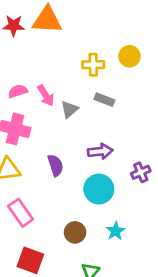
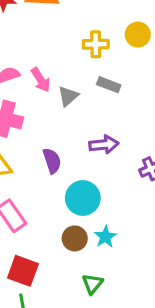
cyan circle: (99, 189) -> (83, 198), moved
cyan star: (116, 231) -> (105, 237), moved

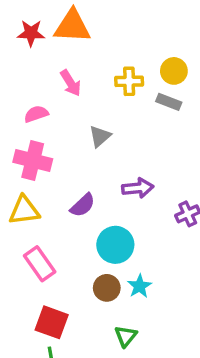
pink arrow: (41, 80) -> (71, 83), moved
gray rectangle: (109, 85) -> (169, 102), moved
purple semicircle: (52, 161) -> (83, 205), turned 65

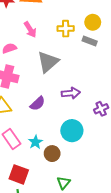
gray triangle: (100, 136) -> (48, 62), size x1.6
cyan circle: (115, 245) -> (72, 131), moved
cyan star: (139, 286) -> (35, 142), moved

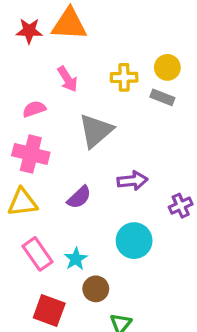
brown circle: (52, 154) -> (96, 289), moved

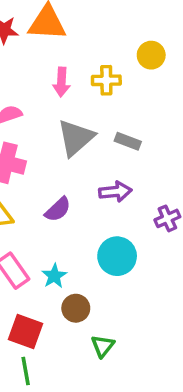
yellow circle: (167, 67) -> (151, 55), moved
pink arrow: (67, 79) -> (61, 82), moved, turned 35
gray rectangle: (162, 97) -> (128, 141), moved

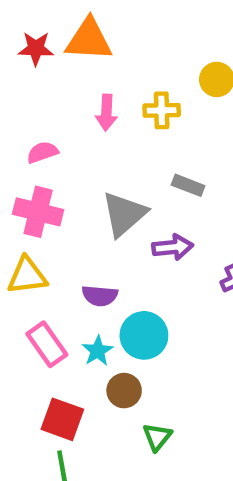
gray triangle: (76, 138) -> (124, 214), moved
purple semicircle: (58, 209) -> (100, 296), moved, turned 48
cyan circle: (117, 256) -> (144, 335), moved

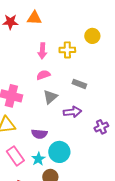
orange triangle: (89, 40) -> (34, 18), size x0.7
pink semicircle: (42, 152) -> (43, 75), moved
gray triangle: (124, 214) -> (50, 97), size x0.7

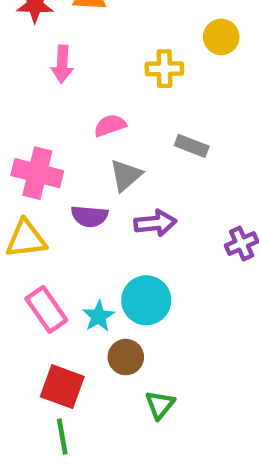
pink arrow: (42, 51) -> (62, 64), moved
purple arrow: (72, 112) -> (155, 223), moved
purple semicircle: (39, 134) -> (89, 216), moved

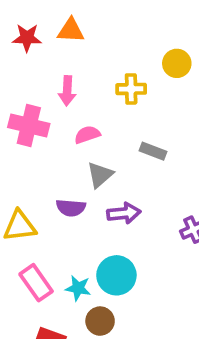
pink arrow: (62, 64) -> (67, 91), moved
pink cross: (37, 173) -> (29, 125), moved
cyan star: (99, 316) -> (78, 288), turned -30

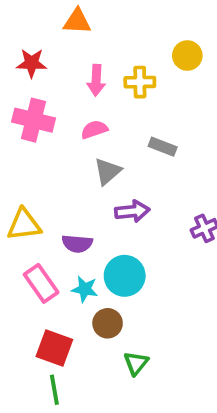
red star: (27, 38) -> (32, 63), moved
pink arrow: (67, 91) -> (96, 80), moved
purple semicircle: (71, 208) -> (77, 244), moved

